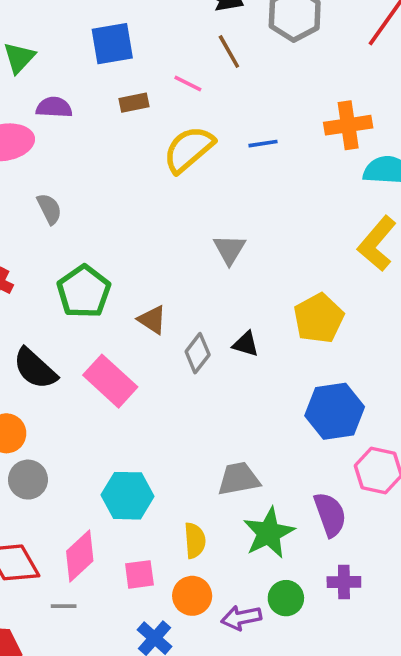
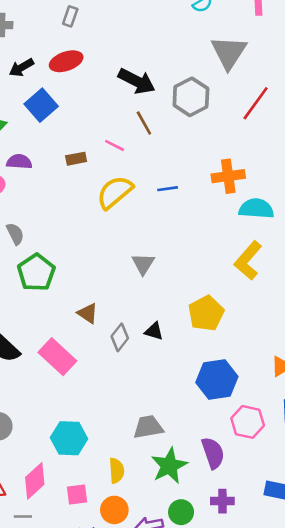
blue square: (112, 44) -> (41, 105), moved, turned -32
green pentagon: (84, 292) -> (36, 272), moved

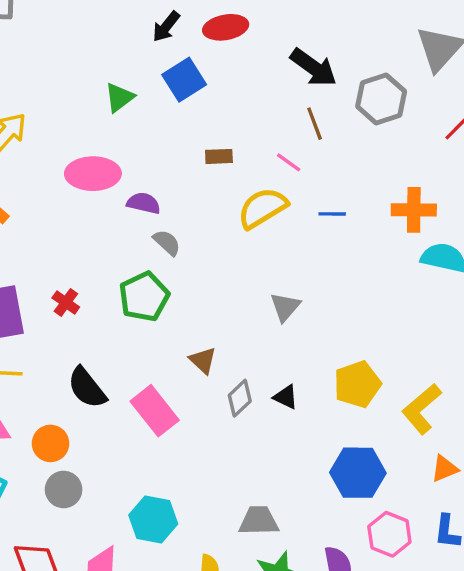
black arrow: (21, 68) -> (166, 27), turned -30
pink line: (115, 145) -> (289, 162), moved
purple semicircle: (19, 162) -> (144, 203), moved
gray semicircle: (15, 234) -> (167, 243), moved, turned -30
yellow L-shape: (248, 261) -> (422, 409), moved

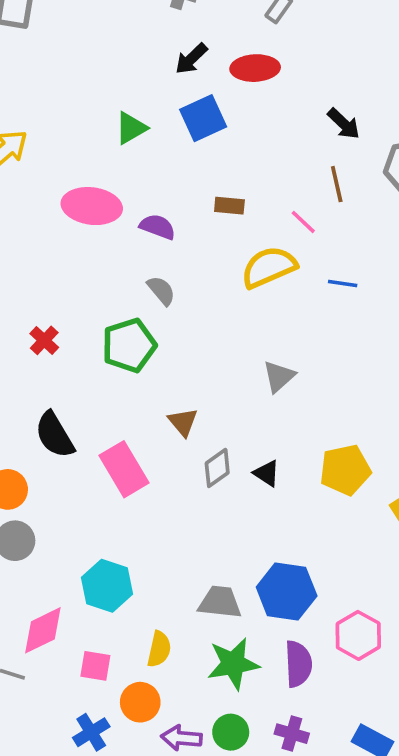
black arrow: (314, 68) -> (344, 124), size x0.7
purple semicircle: (144, 203) -> (158, 227), moved
blue hexagon: (358, 473) -> (287, 591), moved

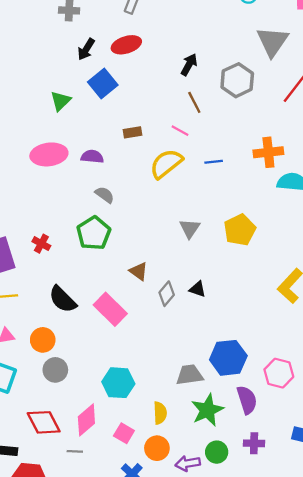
black arrow: (344, 124) -> (189, 65), turned -90
yellow pentagon: (345, 470) -> (240, 230), moved
pink square: (95, 666) -> (124, 433), turned 36

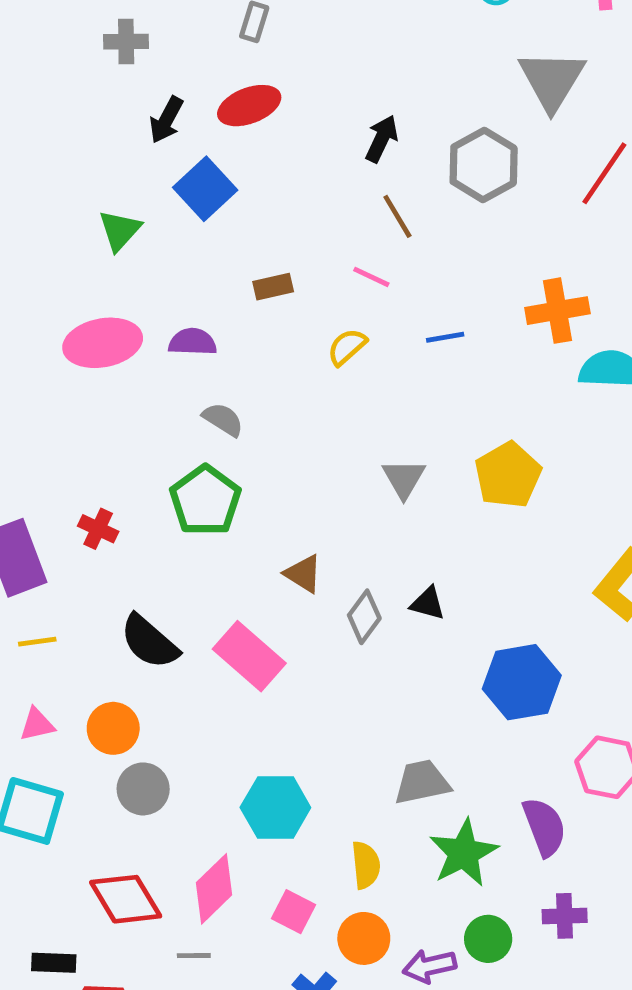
yellow semicircle: (166, 164) -> (347, 347), size x0.6
blue hexagon: (228, 358) -> (522, 682), moved

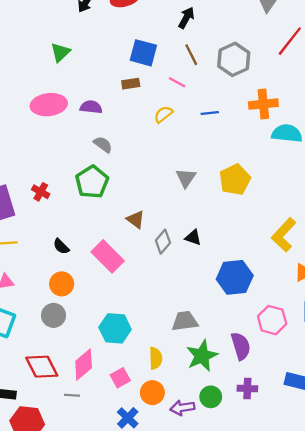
gray hexagon: (484, 165) -> (234, 59), moved
blue square: (205, 189) -> (143, 53), moved, turned -36
black semicircle: (149, 642) -> (61, 246), size x0.6
orange circle: (113, 728) -> (62, 284), moved
pink square: (293, 912) -> (120, 378), turned 30

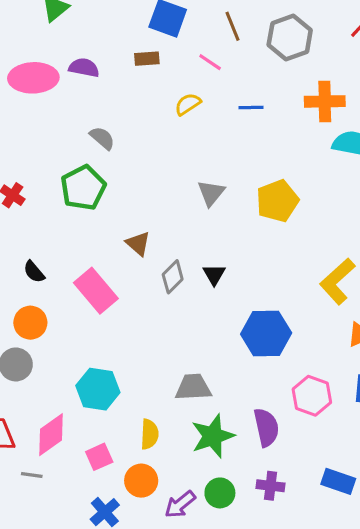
purple semicircle: (91, 107) -> (84, 68), moved
black triangle: (193, 237) -> (214, 274), turned 36
purple arrow: (182, 408) -> (180, 504), turned -35

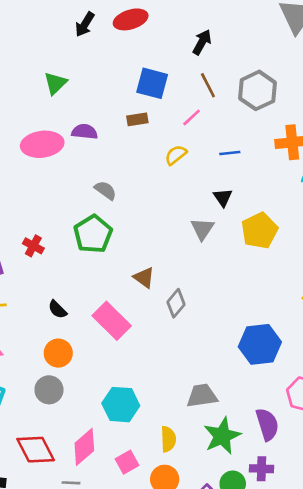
pink line: (210, 62) -> (192, 117), turned -72
black triangle: (214, 274) -> (223, 197), moved
purple cross: (271, 486) -> (261, 469), moved

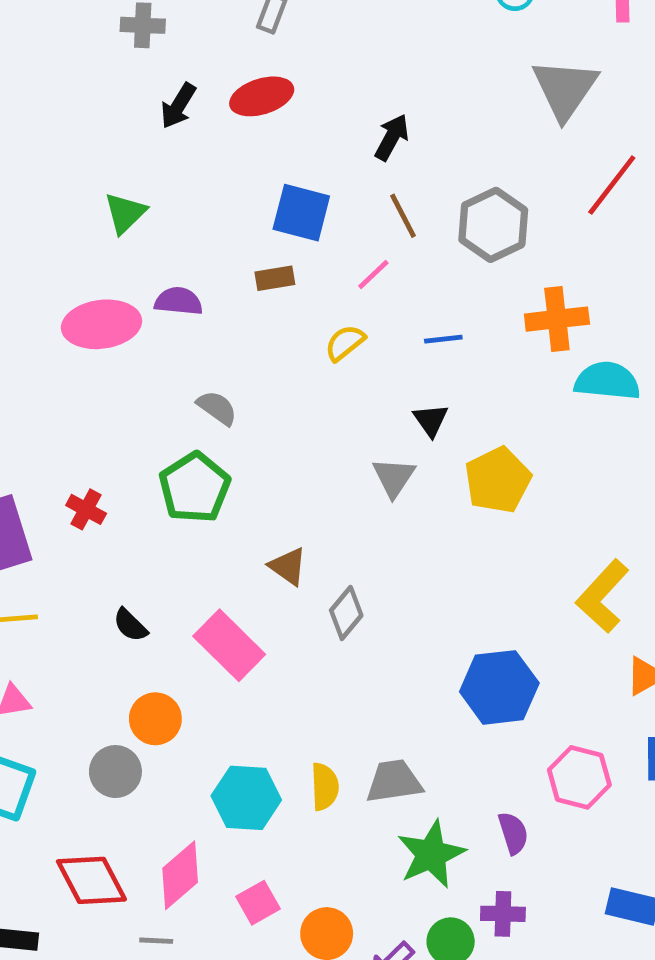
orange circle: (58, 353) -> (155, 719), moved
purple semicircle: (267, 424) -> (513, 833), size x0.7
yellow semicircle: (168, 439) -> (325, 787), moved

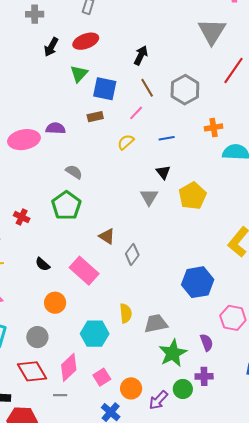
green triangle: (125, 213) -> (79, 74), moved
orange cross: (557, 319) -> (214, 127), size x0.7
gray circle: (115, 772) -> (37, 337), moved
yellow semicircle: (325, 787) -> (126, 313), moved

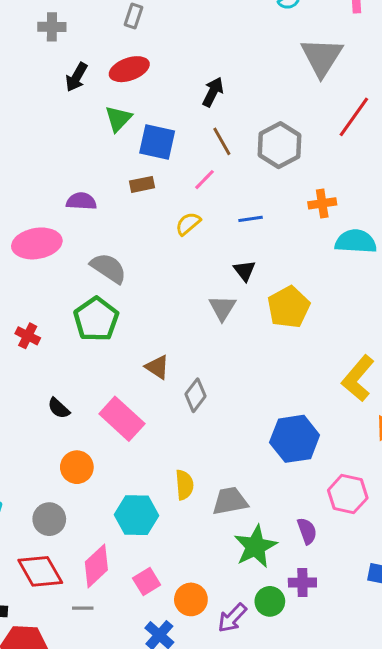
pink ellipse: (24, 140) -> (37, 243), moved
gray semicircle: (74, 172) -> (108, 268), size x1.4

